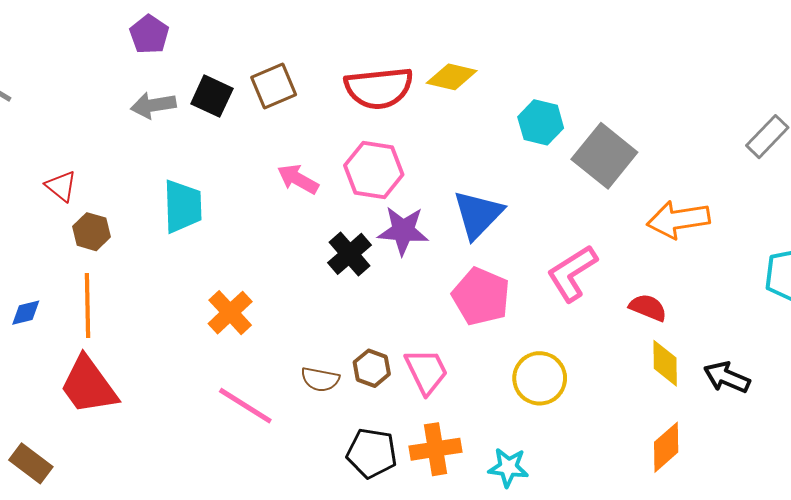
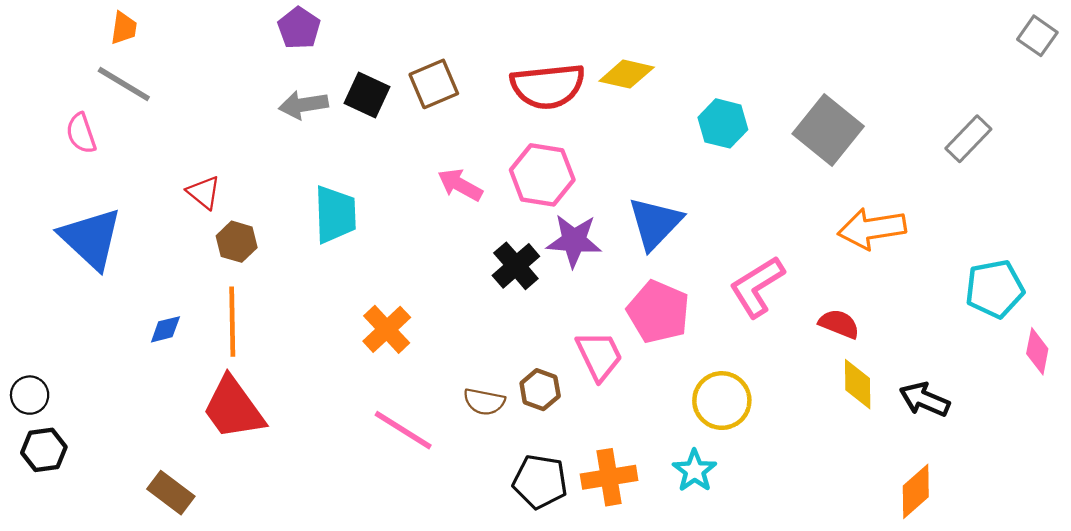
gray square: (604, 156) -> (828, 130), moved
pink trapezoid: (426, 371) -> (599, 356), moved
orange diamond: (666, 447) -> (916, 491), moved
cyan star: (508, 467) -> (694, 471), moved, turned 30

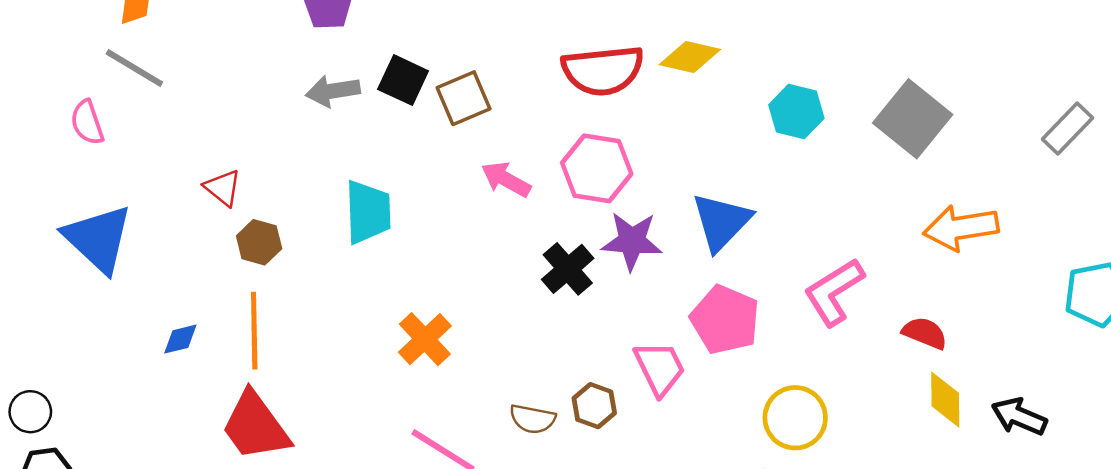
brown square: (434, 84) -> (464, 98), moved

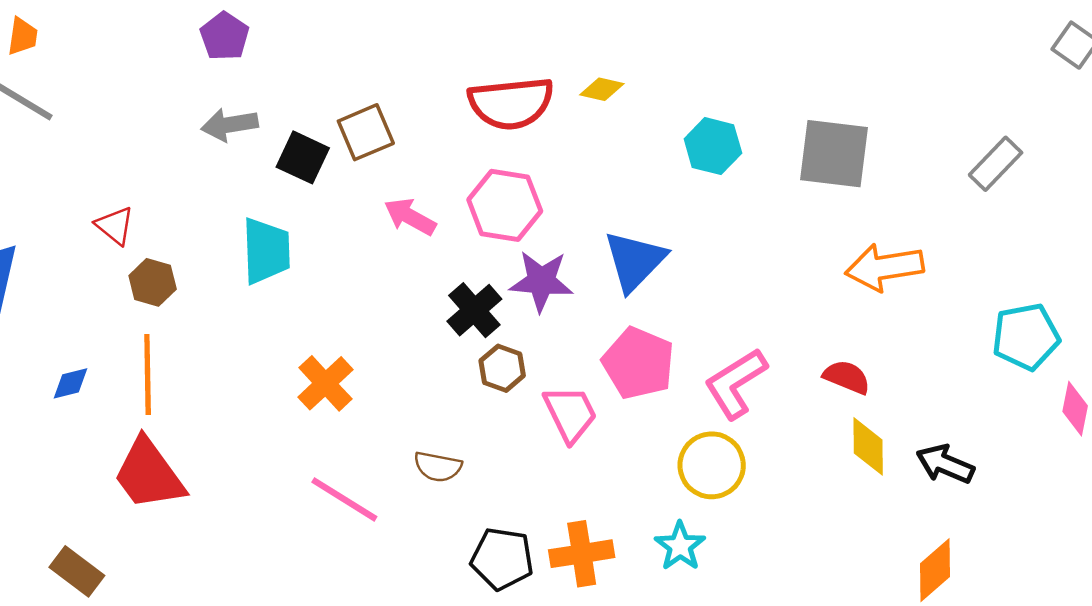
yellow diamond: (690, 57) -> (602, 89), size x0.7
black square: (403, 80) -> (303, 157), moved
gray square: (913, 119) -> (834, 154), turned -32
pink L-shape: (834, 292) -> (736, 383), moved
brown hexagon: (594, 406) -> (502, 368), moved

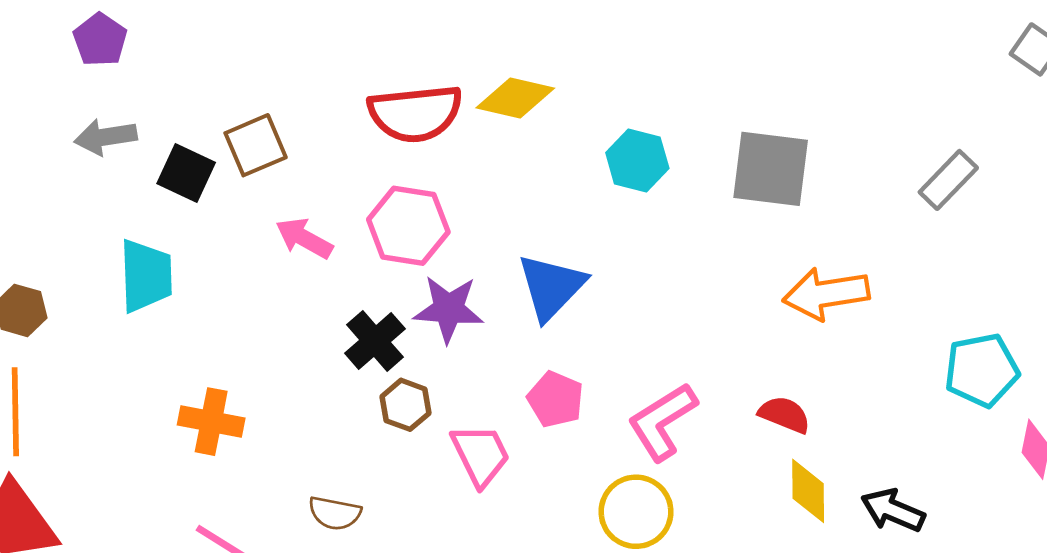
yellow diamond: (602, 89) -> (515, 98), size x1.6
pink pentagon: (638, 363) -> (555, 399), size x0.7
orange cross: (325, 383) -> (211, 422), turned -36

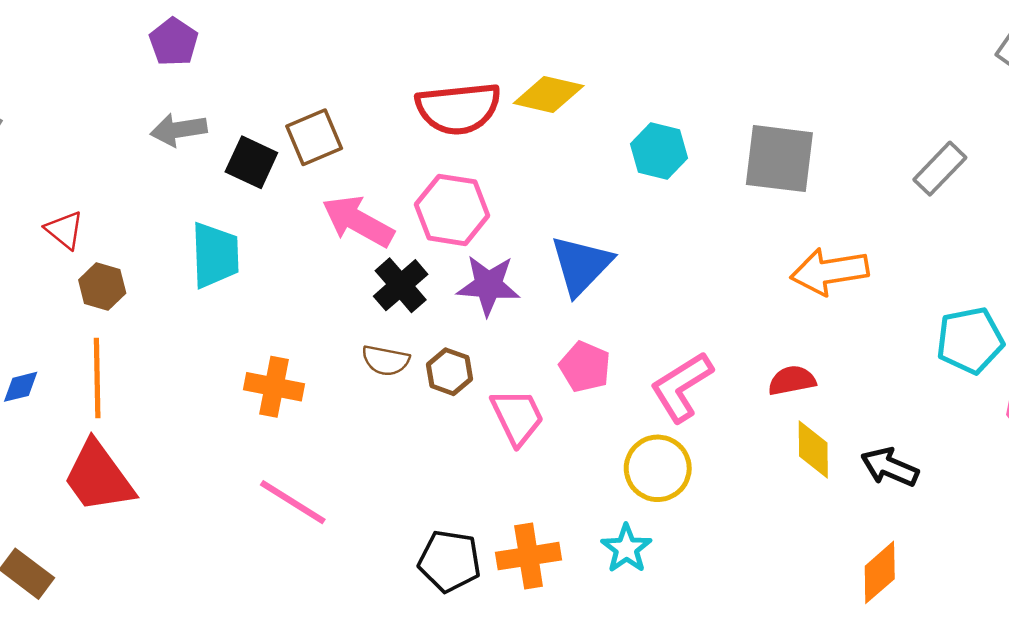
pink arrow: (304, 238) -> (358, 221), size x1.4
black cross: (375, 341) -> (401, 285), moved
red semicircle: (785, 415) -> (792, 381), turned -33
brown semicircle: (335, 513) -> (386, 360), moved

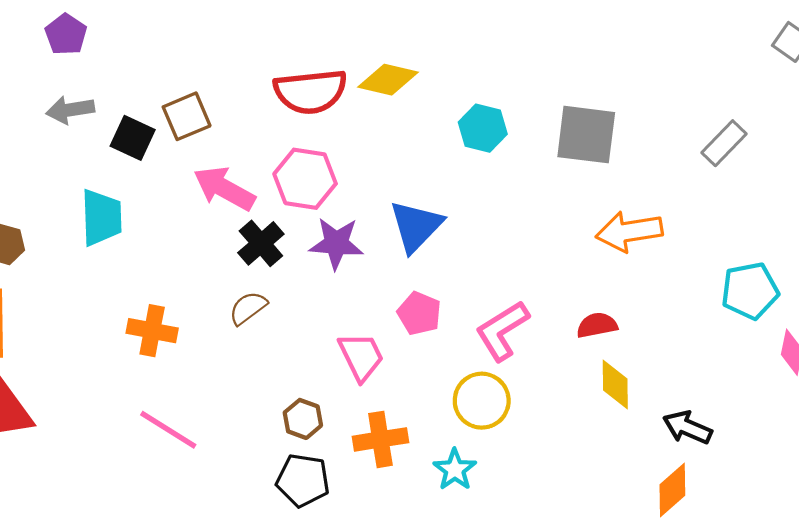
brown semicircle: (386, 360) -> (248, 308), turned 132
brown hexagon: (450, 372) -> (303, 419), moved
black arrow: (890, 467) -> (687, 428), moved
orange cross: (529, 556) -> (380, 439), moved

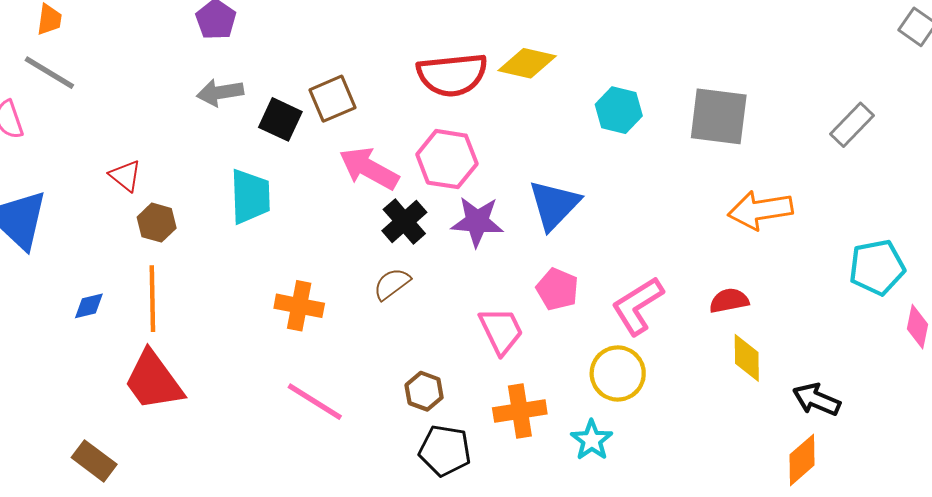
brown hexagon: (303, 419) -> (424, 391), moved

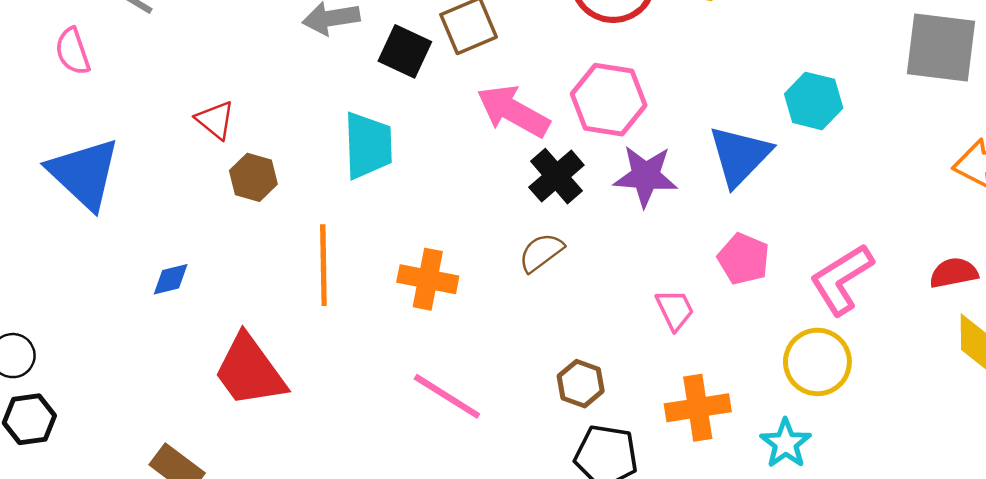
cyan hexagon: (619, 110) -> (814, 101), moved
orange line: (152, 299) -> (323, 265), moved
pink trapezoid: (501, 331) -> (675, 310), size x0.7

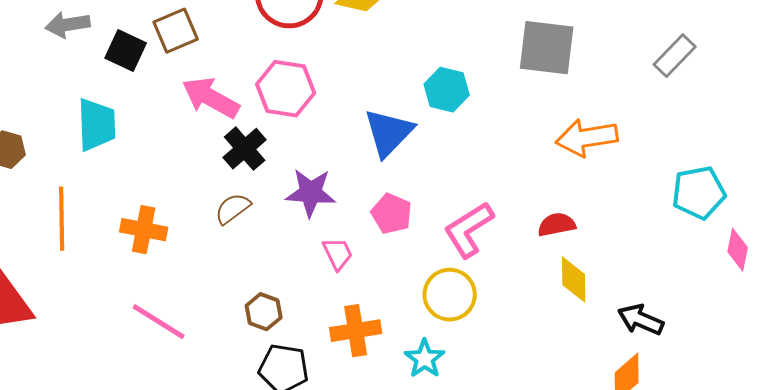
purple star: (646, 176) -> (311, 193), moved

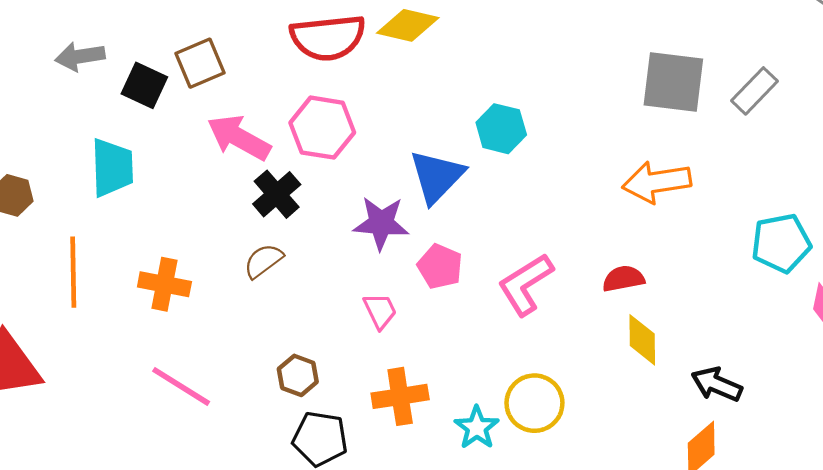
gray square: (547, 48) -> (673, 82), moved
purple star: (311, 193) -> (381, 223), moved
yellow circle: (450, 295) -> (534, 403), moved

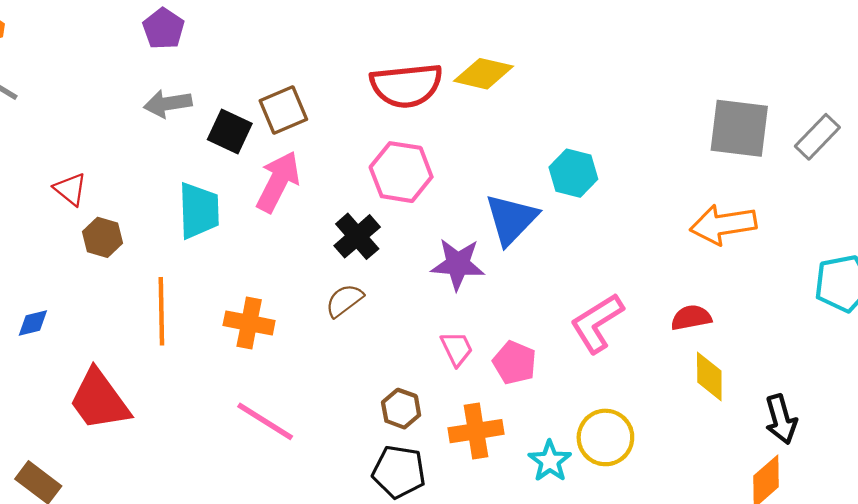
pink arrow: (239, 138) -> (278, 182), moved, turned 88
pink pentagon: (440, 266) -> (514, 363), moved
brown hexagon: (298, 375) -> (401, 409), moved
black arrow: (717, 384) -> (781, 419), turned -129

